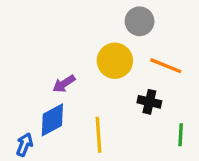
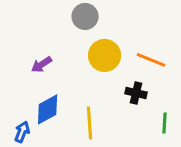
gray circle: (140, 21) -> (85, 16), moved
purple arrow: (64, 84) -> (42, 64), moved

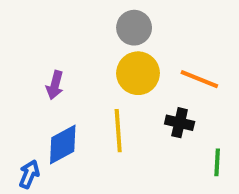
gray circle: (85, 16) -> (134, 28), moved
purple arrow: (42, 64) -> (55, 85), turned -42
yellow line: (90, 123) -> (118, 131), moved

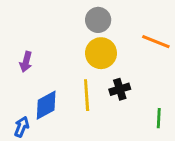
orange line: (199, 79) -> (156, 42), moved
purple arrow: (55, 85) -> (26, 62), moved
black cross: (180, 123) -> (120, 89), moved, turned -30

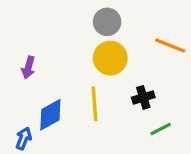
black cross: (120, 89) -> (143, 97), moved
green line: (159, 118) -> (161, 129), moved, turned 60

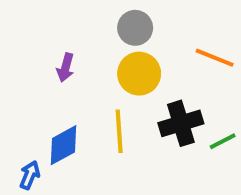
purple arrow: (28, 68) -> (66, 68), moved
black cross: (143, 97) -> (181, 123), size x1.5
green line: (161, 129) -> (223, 141), moved

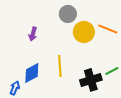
yellow circle: (139, 74) -> (84, 32), moved
black cross: (181, 123) -> (91, 80), moved

